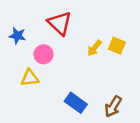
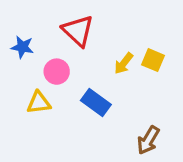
blue rectangle: (76, 103) -> (96, 103), moved

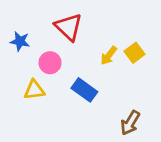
yellow square: (153, 60) -> (134, 53), turned 30

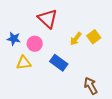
blue star: (20, 41) -> (14, 39), moved
brown arrow: (130, 123) -> (91, 86), turned 120

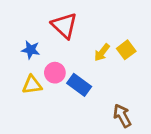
blue star: (14, 39) -> (31, 50), moved
pink circle: (35, 44) -> (55, 73), moved

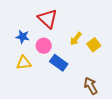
yellow square: (126, 50) -> (94, 45), moved
pink circle: (55, 73) -> (44, 46), moved

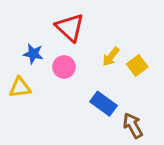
yellow triangle: (24, 63) -> (20, 87), moved
blue rectangle: (59, 63) -> (104, 104), moved

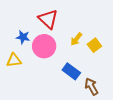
pink circle: (64, 67) -> (44, 46), size x1.5

